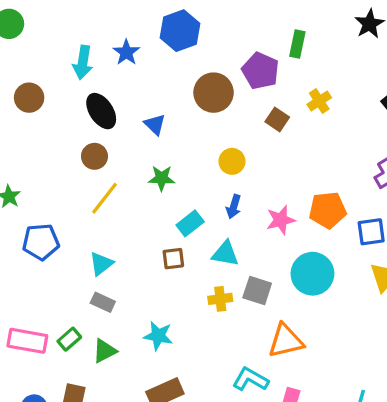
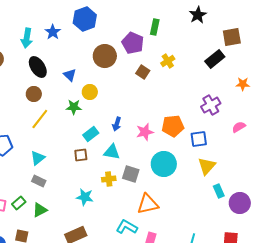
yellow circle: (232, 161) -> (90, 92), moved
cyan star: (158, 336) -> (85, 197), moved

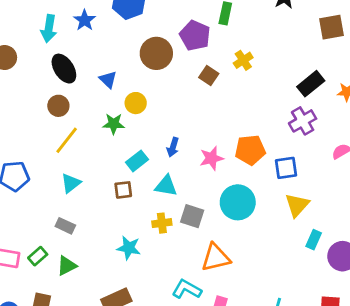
black rectangle: (215, 59) -> (311, 84), moved
cyan triangle: (38, 158) -> (71, 183), moved
cyan rectangle: (219, 191) -> (314, 240), turned 48

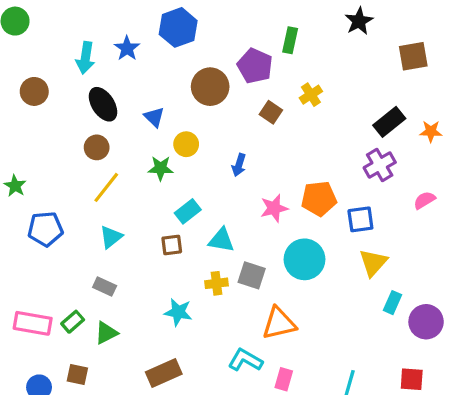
blue arrow: (173, 147) -> (239, 165), moved

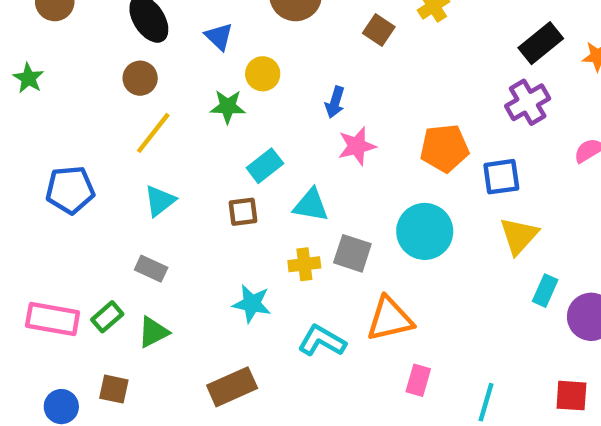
green star: (15, 186) -> (28, 78), moved
pink star: (274, 208) -> (357, 146), moved
cyan L-shape: (245, 360) -> (322, 341), moved
pink rectangle: (284, 379) -> (418, 380), moved

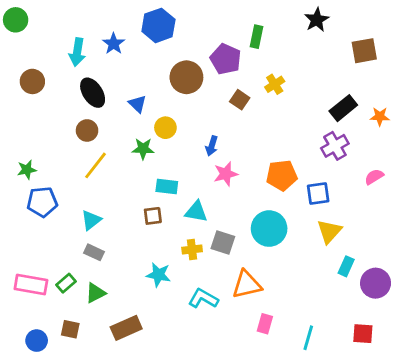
green star: (28, 78) -> (27, 170), moved, turned 30
cyan rectangle: (265, 166) -> (167, 186), turned 45
cyan triangle: (160, 201) -> (91, 220), moved
brown rectangle: (232, 387) -> (126, 328), moved

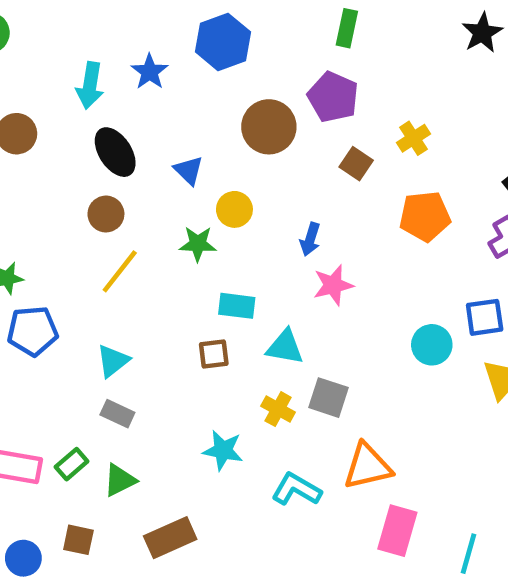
green rectangle: (256, 37) -> (347, 28), moved
orange pentagon: (282, 175) -> (425, 216), moved
cyan circle: (269, 229) -> (432, 345), moved, size x0.7
yellow cross: (192, 250) -> (278, 409), turned 36
pink rectangle: (265, 324) -> (397, 531), size x1.5

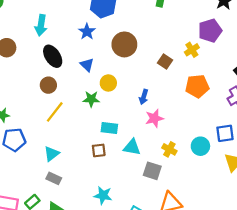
blue star: (150, 72) -> (87, 32), moved
purple pentagon: (333, 97) -> (210, 31), moved, turned 30
yellow cross: (278, 409) -> (169, 149), moved

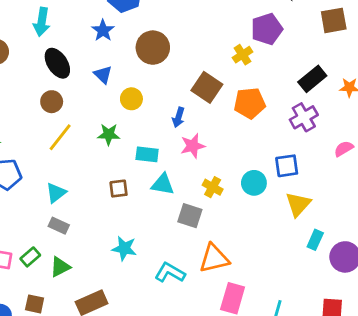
brown square: (165, 62) -> (207, 87), moved, size x1.5
green star: (91, 99) -> (109, 134), moved
cyan rectangle: (109, 128) -> (147, 154), moved

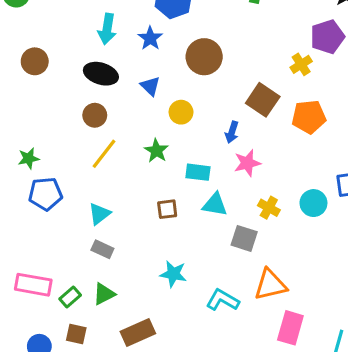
cyan arrow: (42, 22) -> (107, 29), moved
black ellipse: (57, 63) -> (101, 74), turned -40
green star: (109, 134) -> (156, 151), turned 30
green rectangle: (30, 257) -> (70, 297), moved

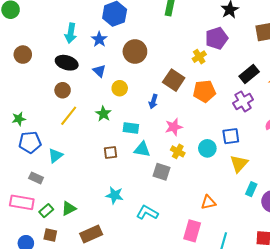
pink star: (247, 163) -> (174, 127), moved
cyan triangle: (99, 214) -> (55, 155), moved
gray rectangle: (102, 249) -> (36, 178), moved
orange triangle: (270, 285) -> (208, 202), moved, size x0.7

